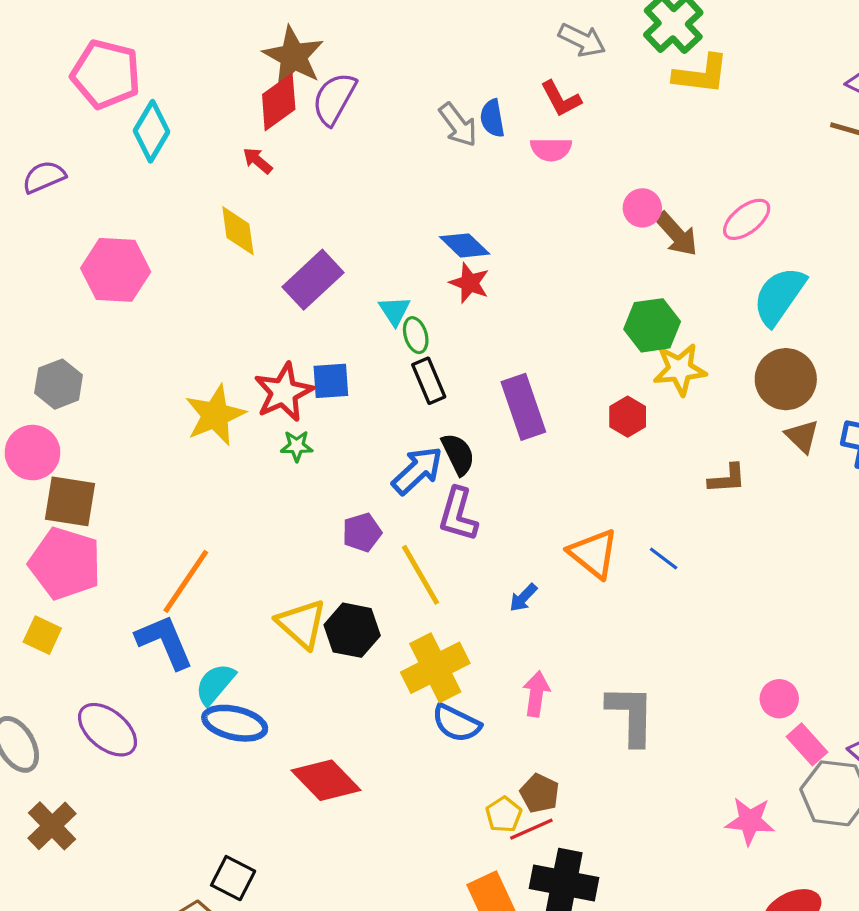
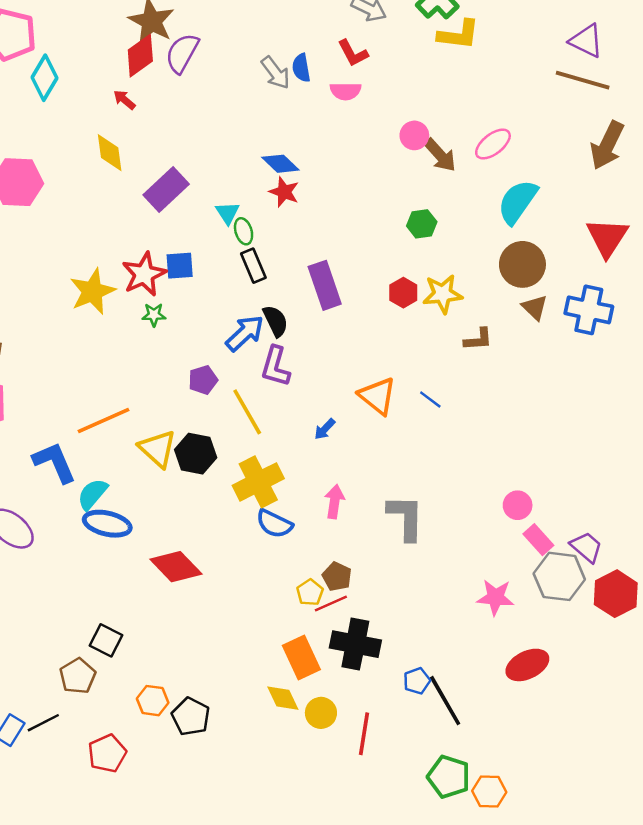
green hexagon: (652, 325) -> (422, 224), size x0.7
yellow star: (680, 369) -> (443, 294), moved
orange line: (186, 581) -> (103, 420), moved, turned 32

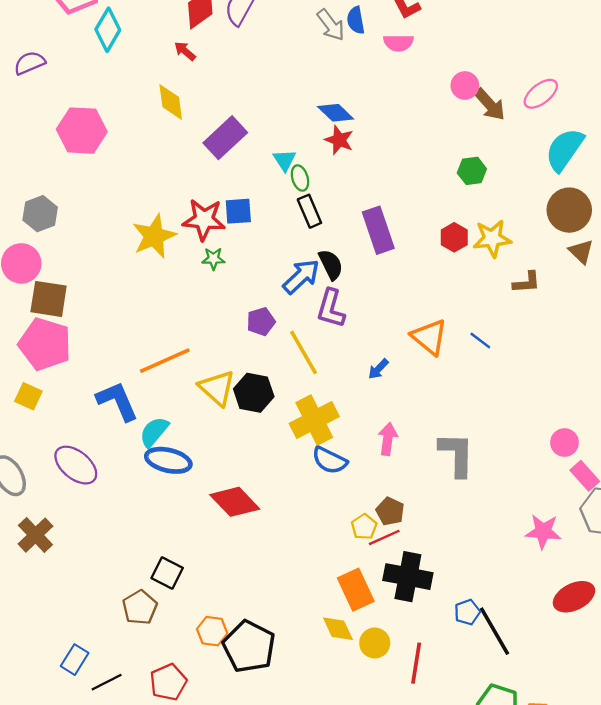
red star: (144, 274) -> (204, 220), turned 30
black pentagon: (191, 717) -> (249, 647), size x1.4
black line: (43, 723) -> (107, 682), moved

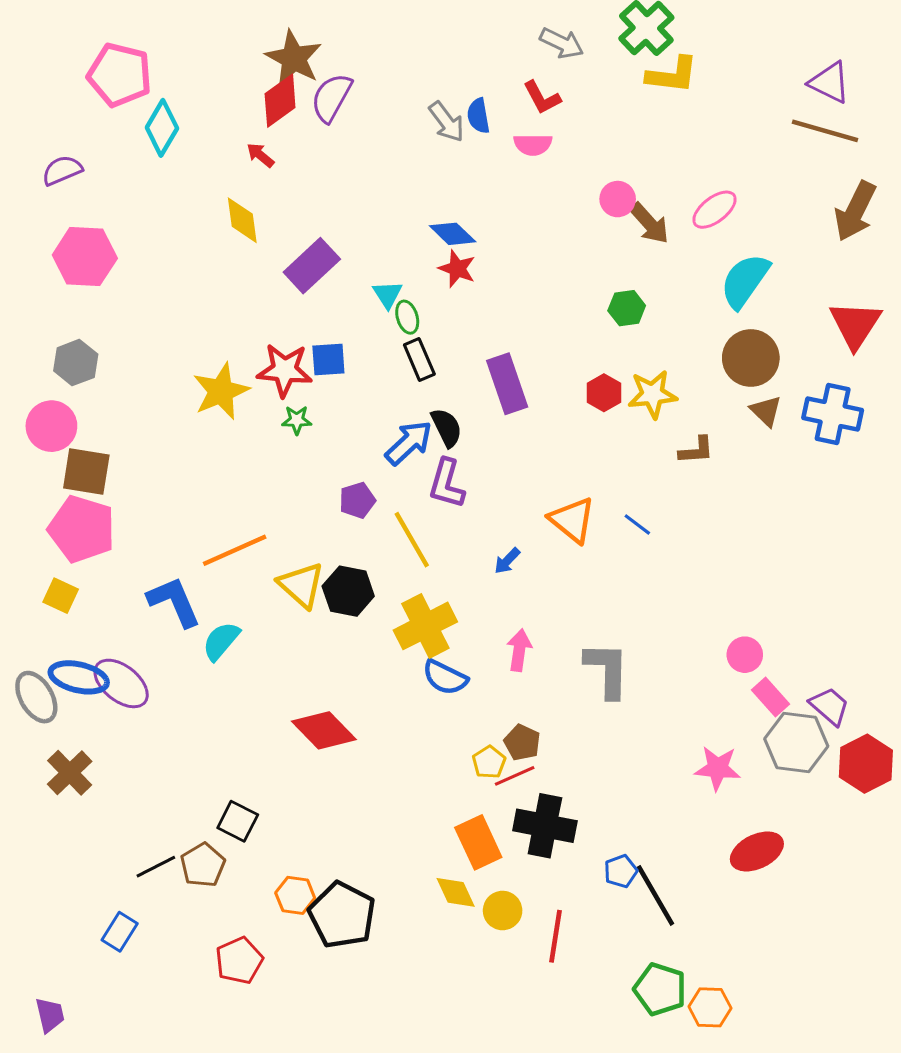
pink hexagon: (82, 131) -> (85, 257), moved
blue ellipse: (168, 460) -> (79, 677), moved
black line: (107, 682) -> (156, 867), moved

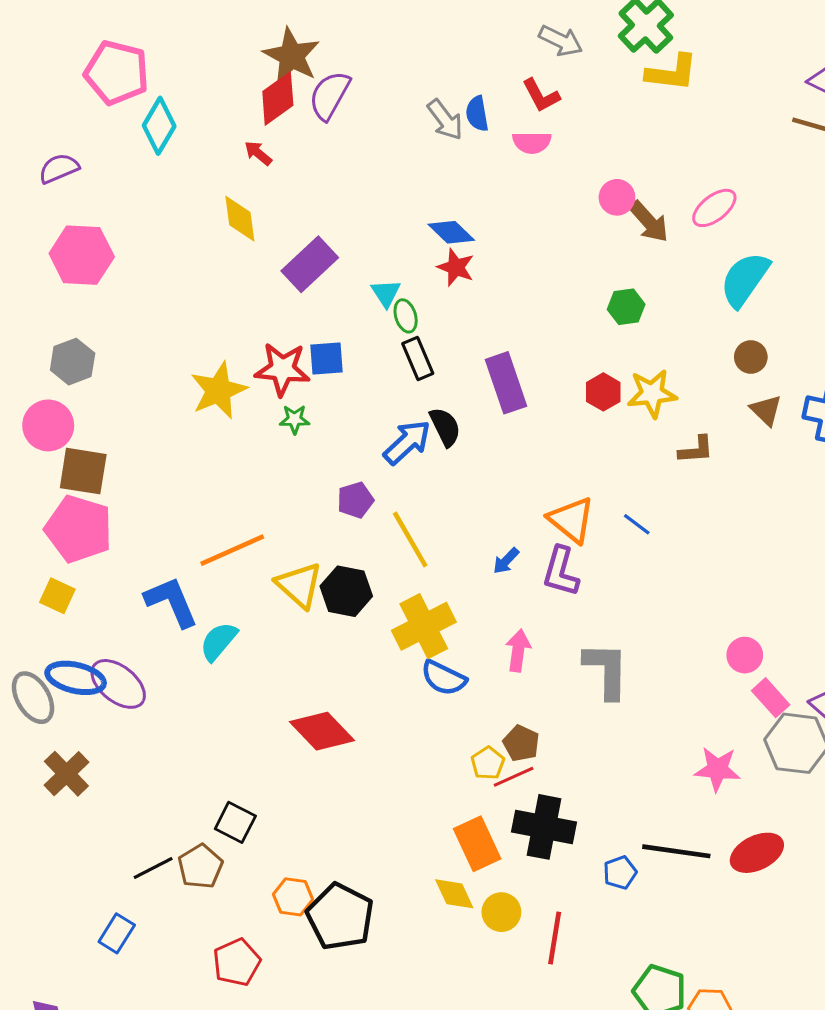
brown circle: (751, 358) -> (751, 357), size x0.6
purple L-shape: (447, 484) -> (561, 571), moved
black line: (655, 895) -> (676, 851), moved, turned -52

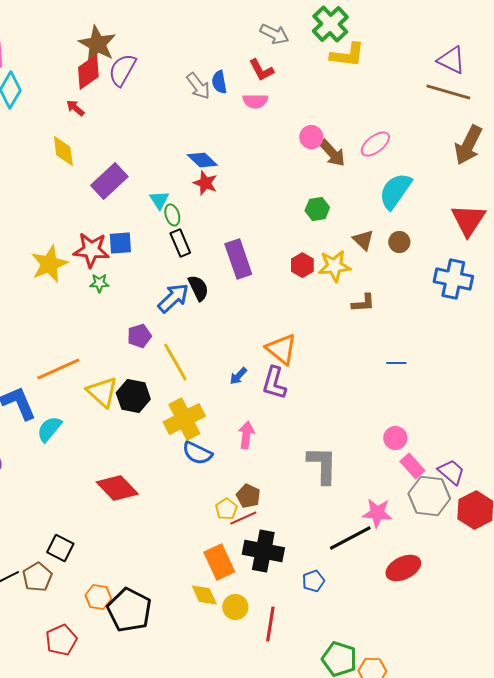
brown triangle: (766, 410) -> (363, 240), moved
blue line: (637, 524) -> (396, 363), moved, turned -36
gray L-shape: (606, 670) -> (322, 465), moved
black line: (676, 851) -> (350, 538), moved, turned -36

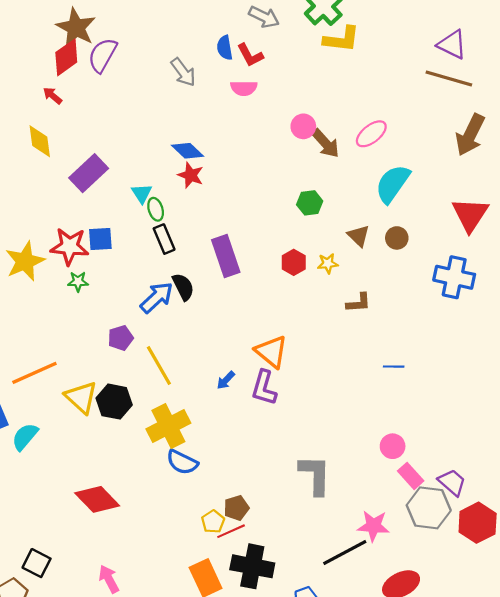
blue semicircle: (219, 82) -> (225, 48), moved
yellow star: (334, 266) -> (328, 263), size x0.6
pink arrow: (246, 435) -> (109, 579), moved, turned -36
brown pentagon: (248, 496) -> (236, 508), turned 30

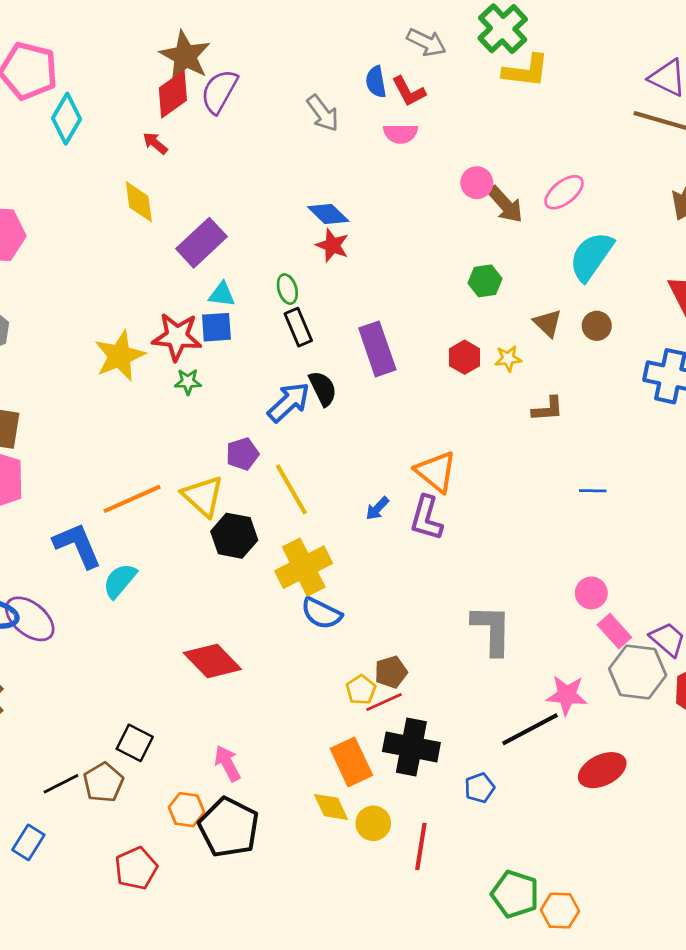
cyan triangle: (142, 193) -> (222, 294), moved, turned -50
yellow triangle: (81, 397) -> (203, 496), moved

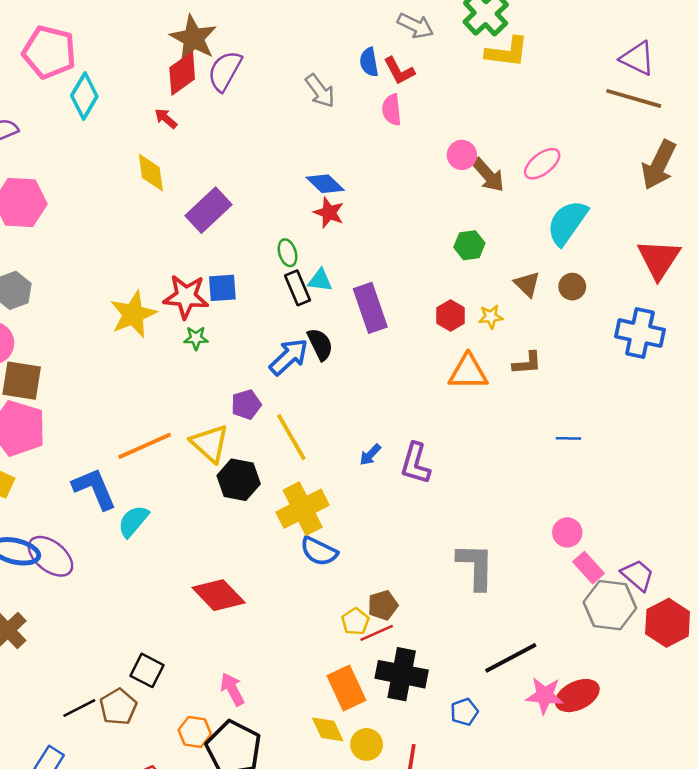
pink semicircle: (400, 134) -> (392, 110), turned 84
cyan triangle: (222, 294) -> (320, 280), moved
orange triangle: (436, 472) -> (468, 372), moved, turned -39
pink star: (567, 695) -> (545, 696), moved

